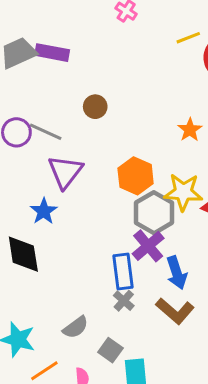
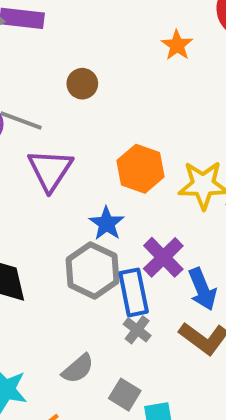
orange star: (190, 130) -> (177, 45), moved
blue star: (44, 211) -> (107, 223), moved
gray hexagon: (154, 213) -> (92, 270), moved

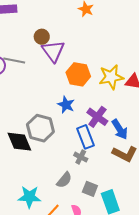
purple triangle: (50, 170) -> (53, 51), moved
gray hexagon: (92, 270) -> (40, 128), moved
gray cross: (137, 330) -> (81, 157), moved

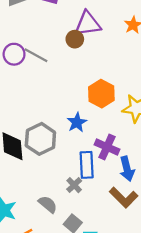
purple triangle: (53, 51) -> (88, 24), moved, turned 40
purple cross: (97, 117) -> (107, 147), turned -30
gray semicircle: (64, 180) -> (48, 204), turned -108

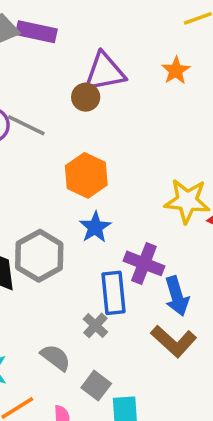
orange hexagon: (101, 94) -> (86, 175), moved

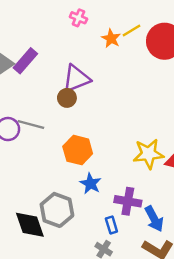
purple rectangle: (36, 32) -> (25, 61), turned -50
orange star: (176, 71) -> (111, 38), moved
blue rectangle: (113, 293) -> (111, 225), size x0.6

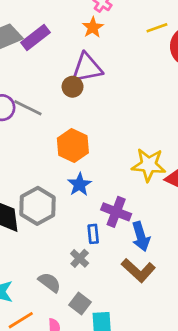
orange star: (111, 38) -> (93, 27), moved

